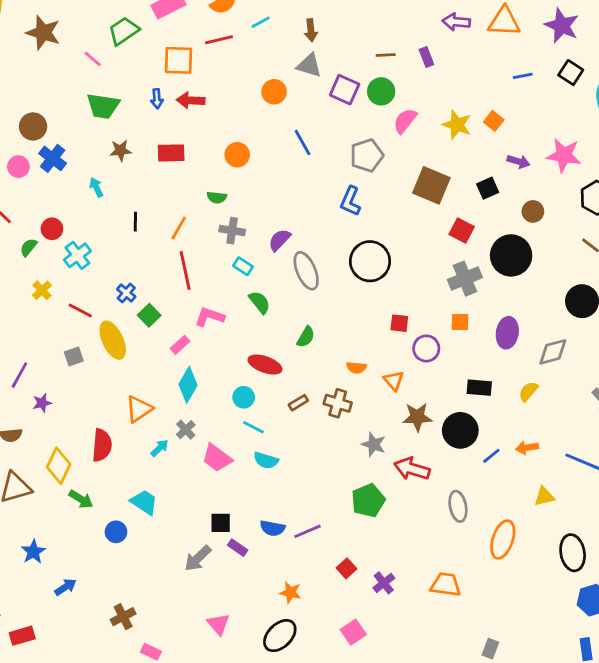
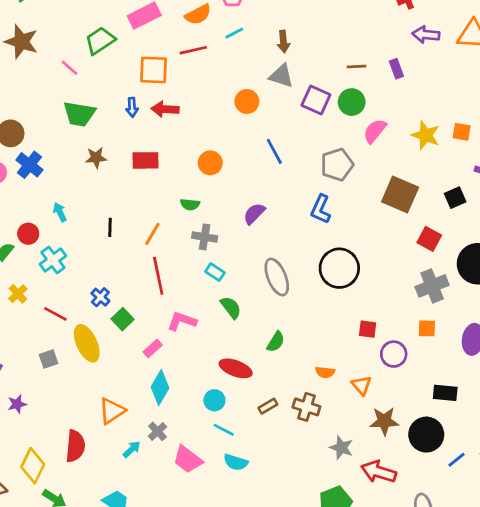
orange square: (494, 121) -> (462, 132), turned -30
cyan arrow: (96, 187) -> (60, 212), moved
purple semicircle: (280, 240) -> (254, 214), moved

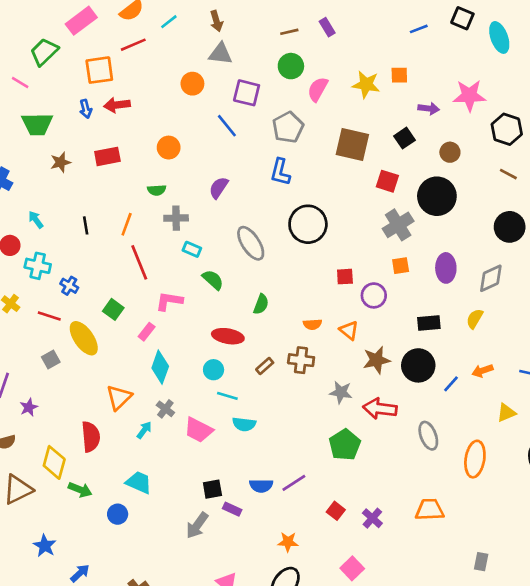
purple square: (316, 100) -> (247, 93), moved
cyan cross: (53, 260) -> (38, 266), turned -30
blue cross: (100, 297) -> (69, 286), moved

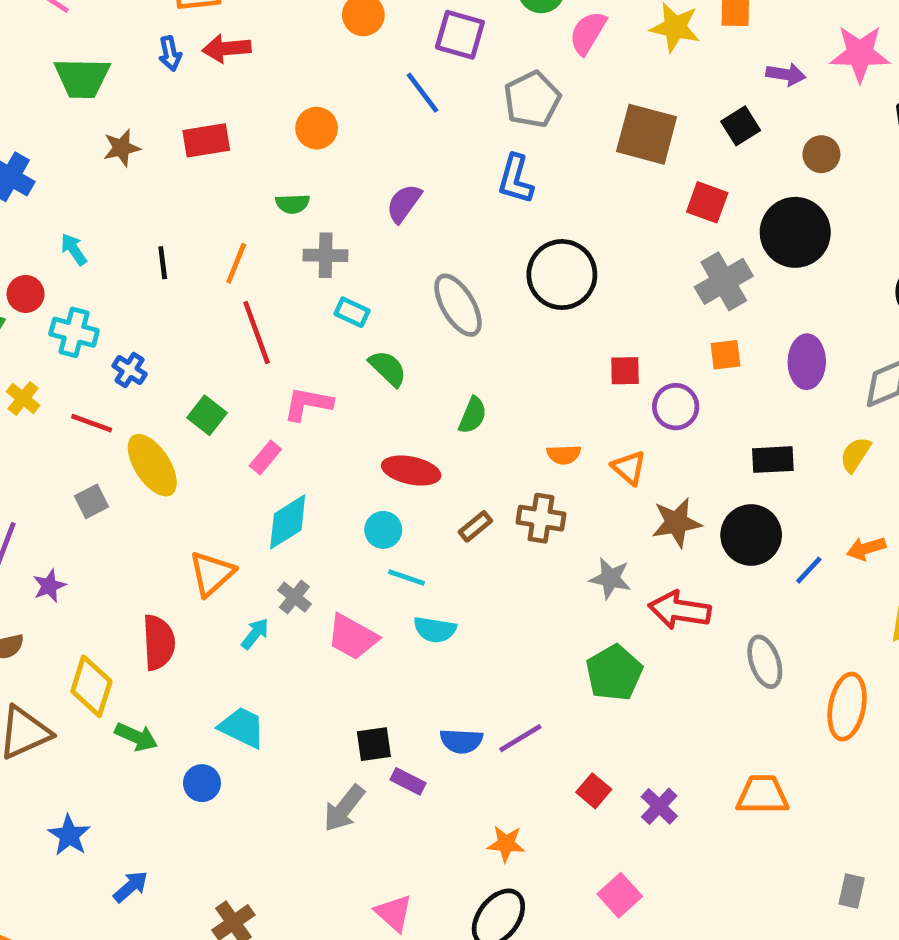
cyan diamond: (160, 367) -> (288, 522), turned 36

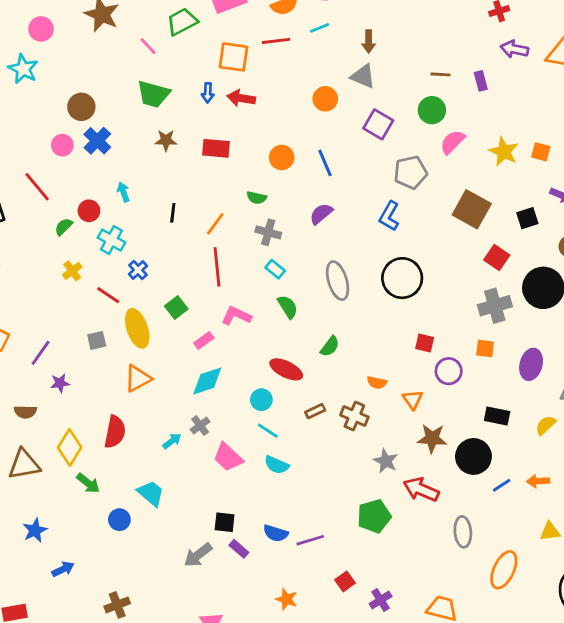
blue line: (422, 93) -> (325, 163), moved
orange triangle: (212, 574) -> (138, 378), moved

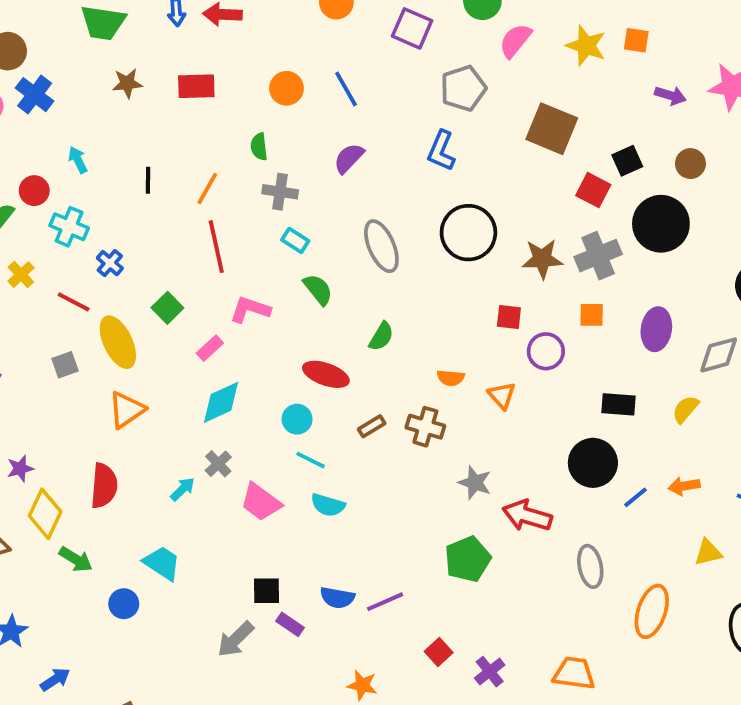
green semicircle: (257, 198) -> (259, 147), turned 78
black square: (527, 218) -> (627, 161), moved
purple star: (60, 383) -> (20, 469), moved
brown star: (432, 438) -> (542, 259), moved

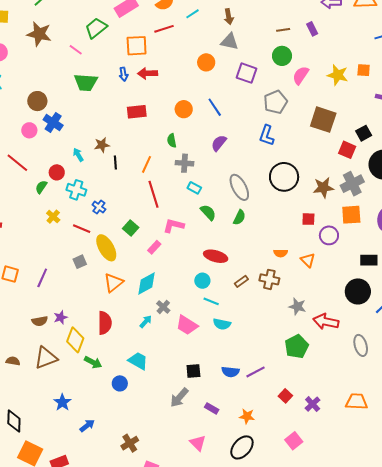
brown star: (127, 83) -> (102, 145), moved
orange square: (592, 315) -> (351, 215), size x1.5
green semicircle: (381, 336) -> (239, 217), moved
cyan diamond: (221, 402) -> (146, 284), moved
purple rectangle: (290, 624) -> (212, 408), moved

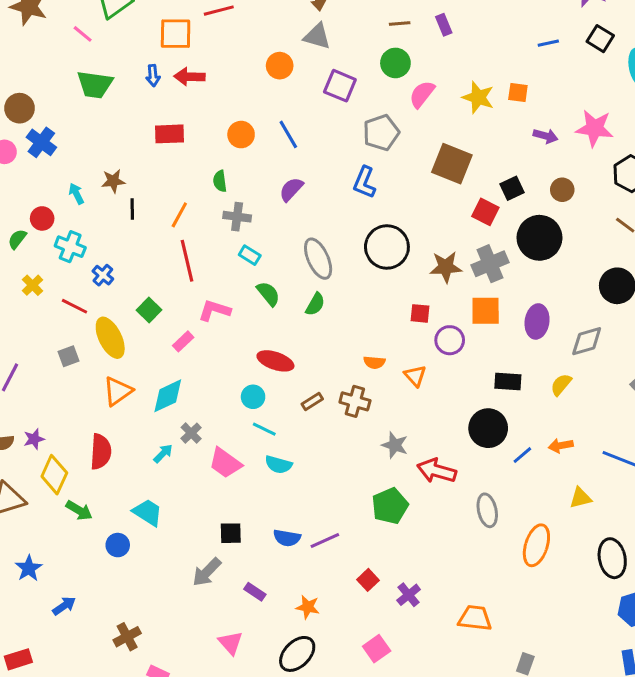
orange trapezoid: (357, 402) -> (475, 618), moved

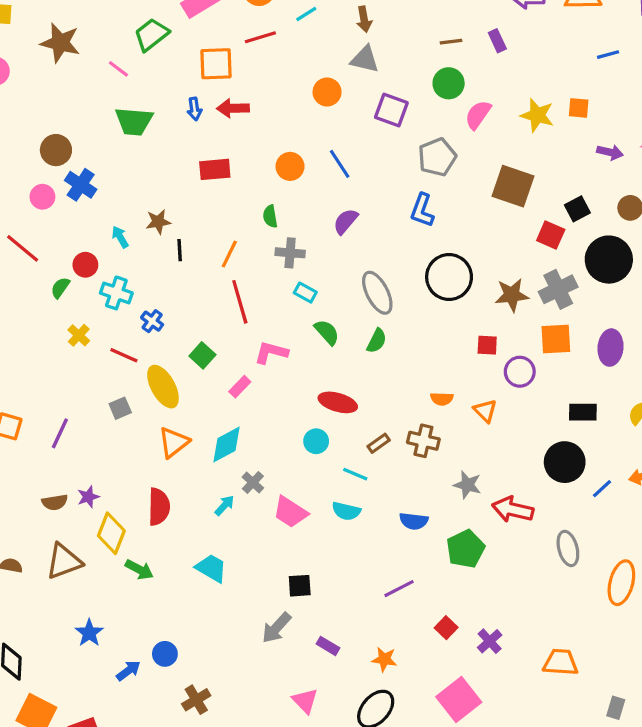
cyan line: (264, 429) -> (355, 474), moved
blue semicircle: (287, 538) -> (414, 521), moved
blue circle: (118, 545) -> (165, 654), moved
pink square: (377, 649) -> (459, 699), size x1.5

